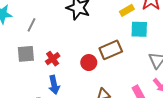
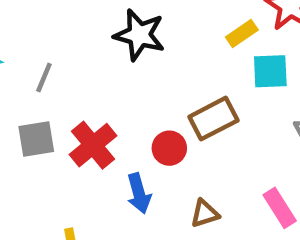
red cross: (53, 59) -> (93, 145), size x1.5
blue arrow: (54, 85) -> (139, 193), moved

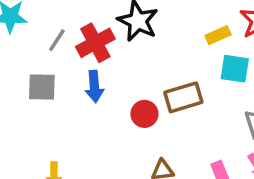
red cross: (93, 145) -> (95, 43), moved
blue arrow: (139, 193) -> (94, 87), moved

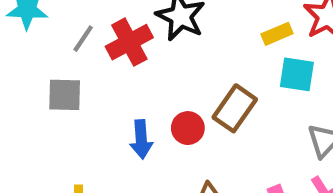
blue arrow: (94, 87) -> (141, 139), moved
brown rectangle: (183, 97) -> (235, 108), turned -39

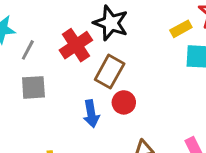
gray line: (83, 39) -> (28, 50), moved
brown rectangle: (235, 108) -> (110, 72), moved

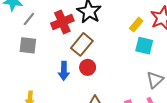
yellow rectangle: (181, 29) -> (136, 25), turned -32

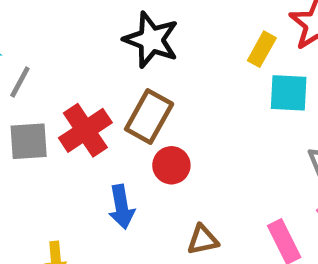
red cross: (62, 22) -> (85, 130), moved
blue arrow: (64, 71) -> (122, 207), moved

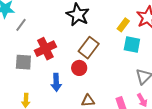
brown rectangle: (149, 117) -> (89, 48), moved
gray square: (29, 141) -> (23, 62), moved

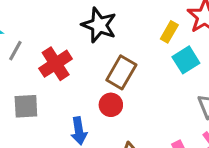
cyan square: (132, 44) -> (186, 60), turned -36
red cross: (45, 49) -> (56, 64), moved

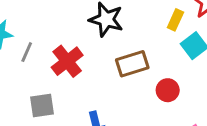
brown rectangle: (121, 72) -> (132, 64), turned 48
red circle: (111, 105) -> (168, 90), moved

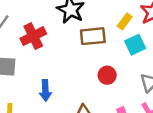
brown rectangle: (132, 64) -> (93, 36), moved

